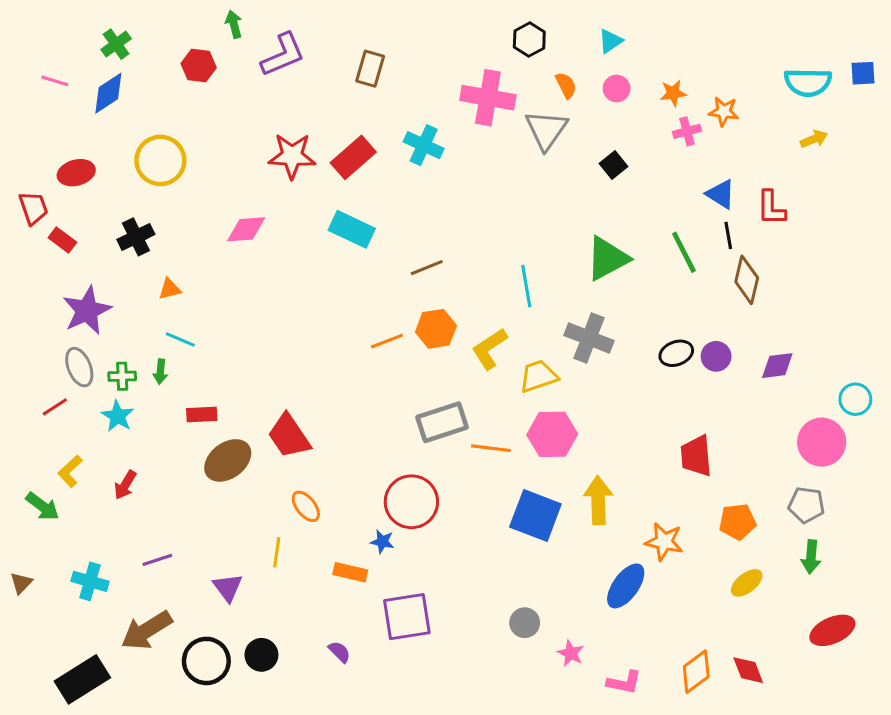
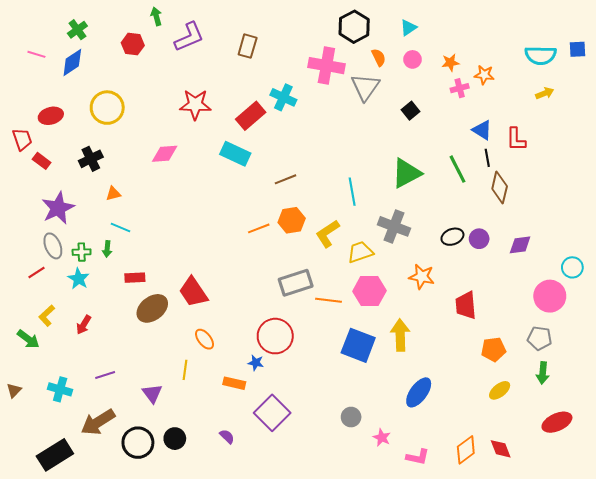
black hexagon: (529, 39) -> (354, 27), size x1.4
red rectangle: (353, 157) -> (251, 116), moved
orange star: (664, 542) -> (422, 277), moved
purple square: (407, 617) -> (272, 413), turned -36

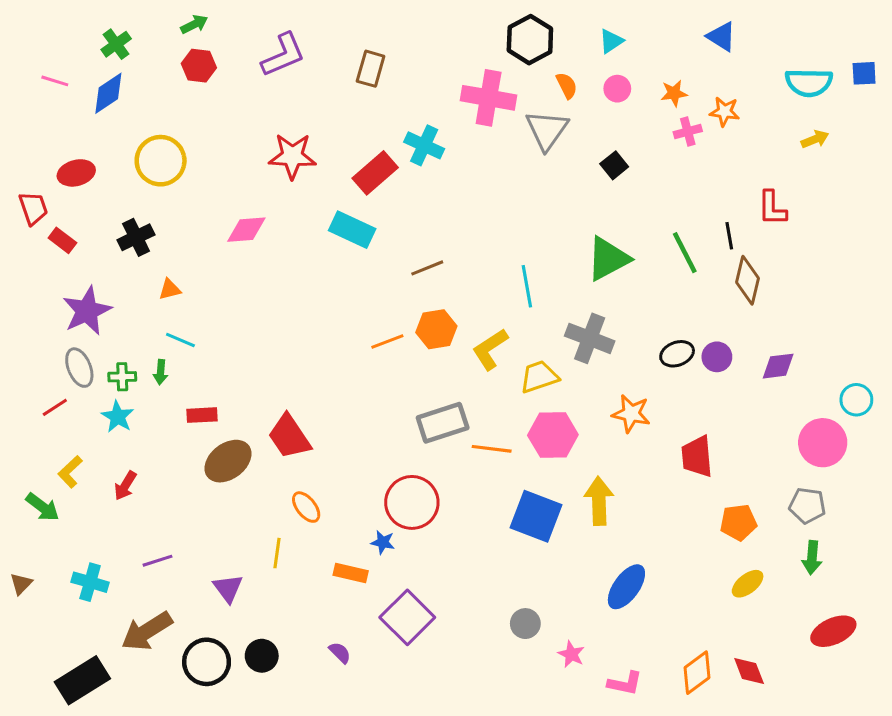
green arrow: (156, 16) -> (194, 24), moved, turned 78
blue triangle: (482, 130) -> (722, 37), moved

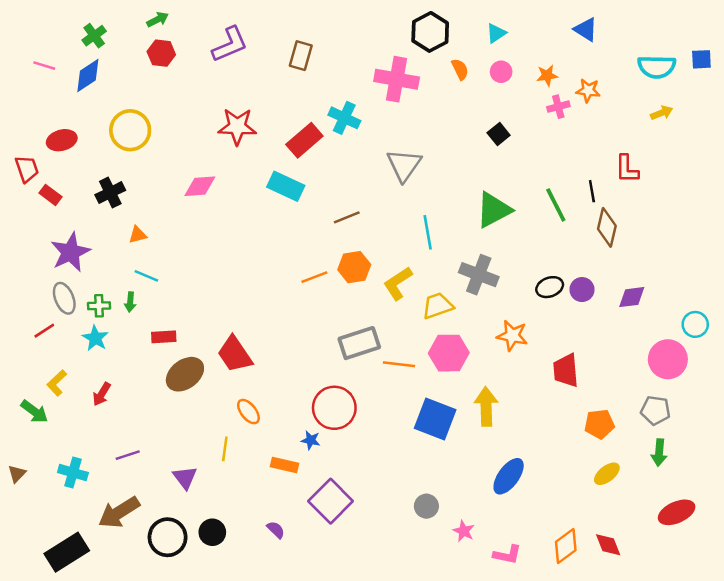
gray triangle: (547, 130) -> (404, 165), moved

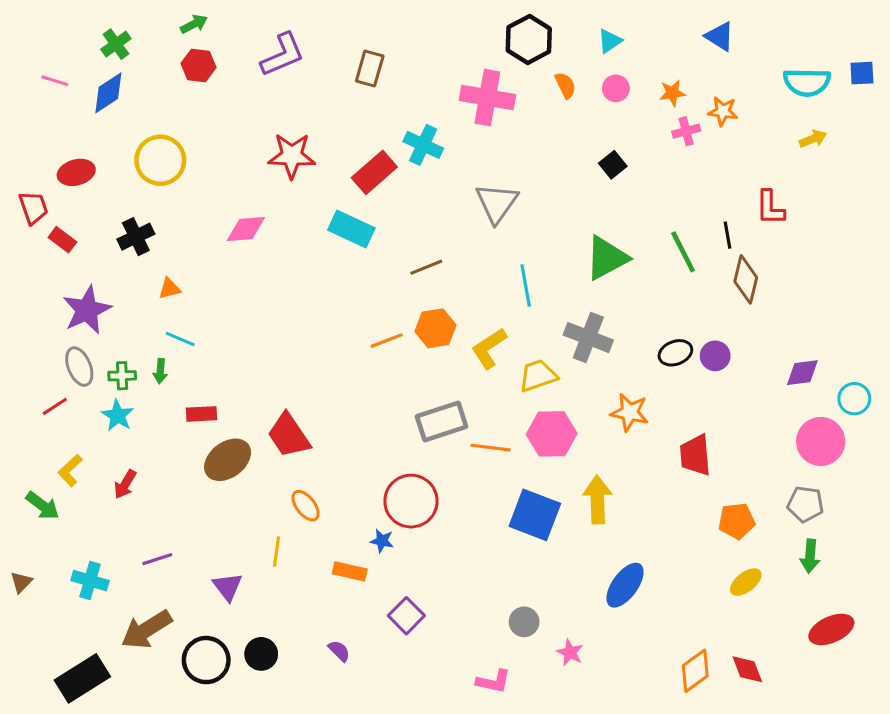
purple diamond: (632, 297) -> (802, 373), moved
purple square: (331, 501) -> (406, 616), size x0.7
pink L-shape: (507, 555) -> (494, 681), moved

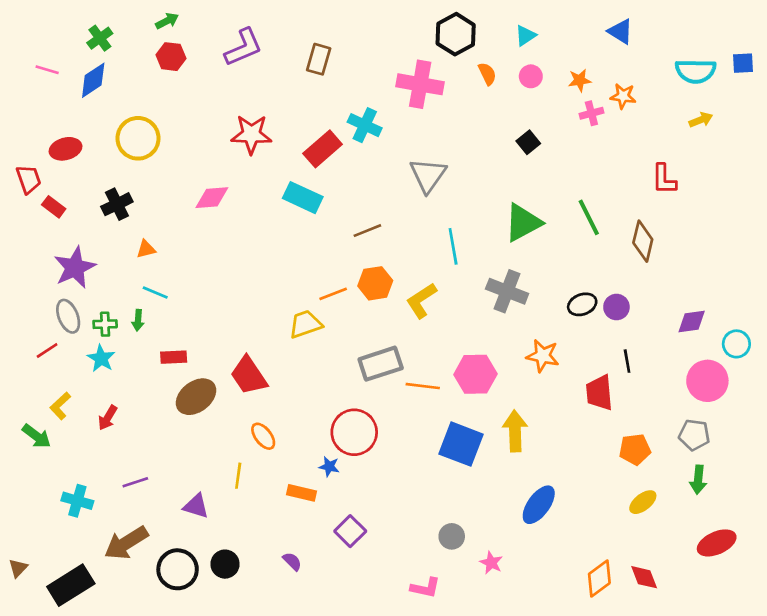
black line: (727, 235) -> (627, 361), moved
yellow trapezoid: (538, 376) -> (305, 324), moved
brown triangle: (21, 582) -> (18, 568), moved
purple triangle: (228, 587) -> (196, 506), turned -36

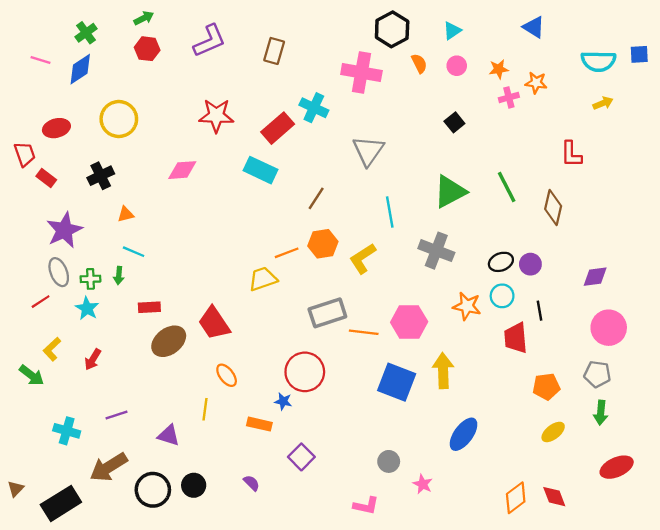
brown line: (367, 231) -> (316, 198), turned -35
cyan circle: (736, 344) -> (502, 296), moved

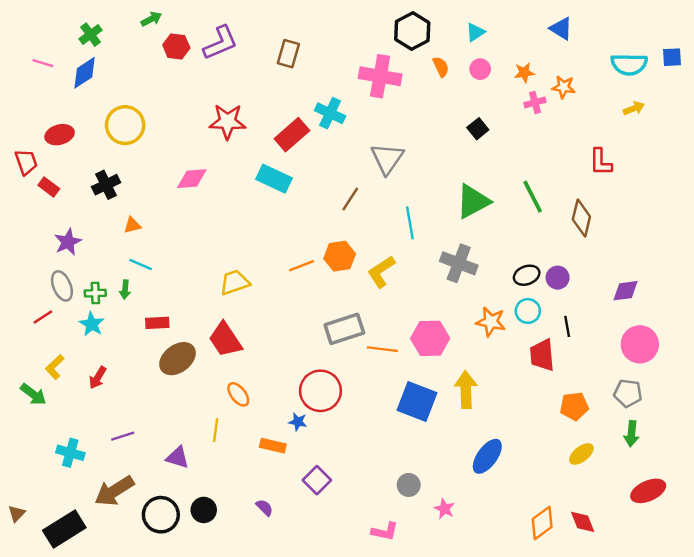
red hexagon: (147, 49) -> (176, 46), moved
brown line: (316, 198) -> (350, 199), moved
purple star: (64, 230) -> (68, 242), size x0.7
yellow trapezoid: (263, 279) -> (235, 282), moved

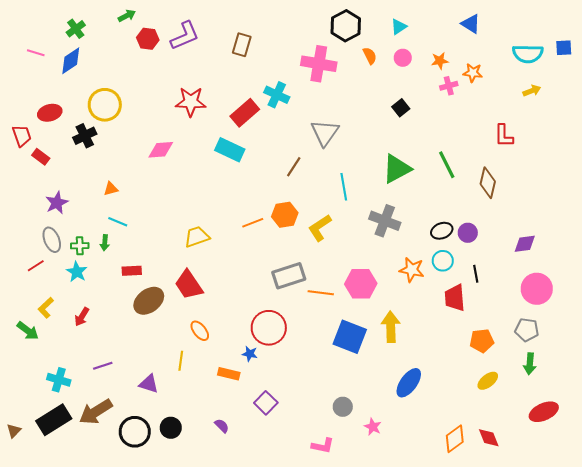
black cross: (106, 185) -> (85, 136), moved
black rectangle: (64, 529) -> (54, 420), moved

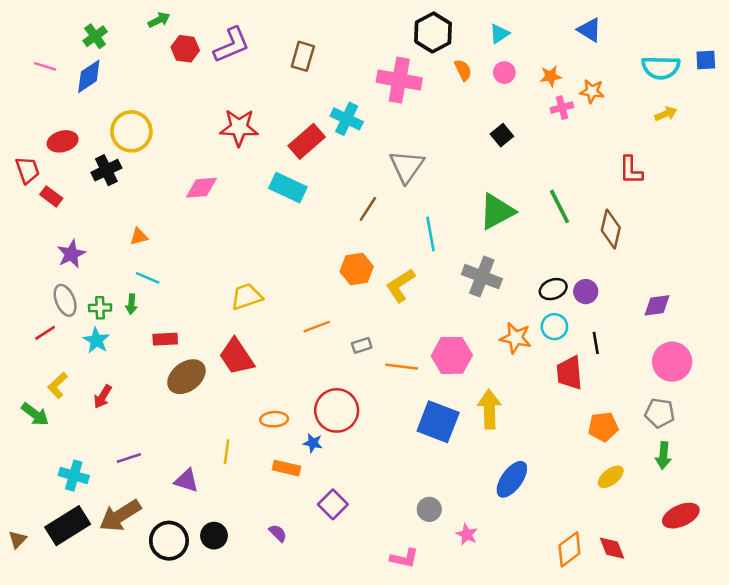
orange line: (253, 223) -> (317, 327), moved
gray rectangle: (289, 276) -> (362, 345), size x0.5
orange ellipse: (200, 331) -> (274, 419), moved, turned -55

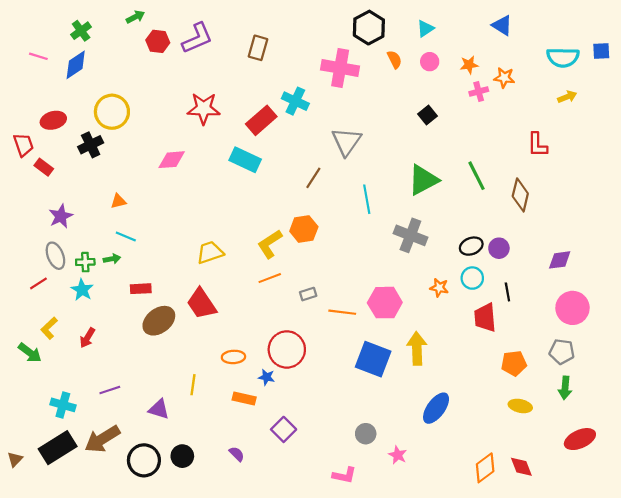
yellow L-shape: (400, 285) -> (270, 244), moved
green arrow: (131, 304) -> (112, 259), turned -105
orange star: (516, 338) -> (439, 288), size x0.7
yellow ellipse: (611, 477) -> (520, 406), turned 50

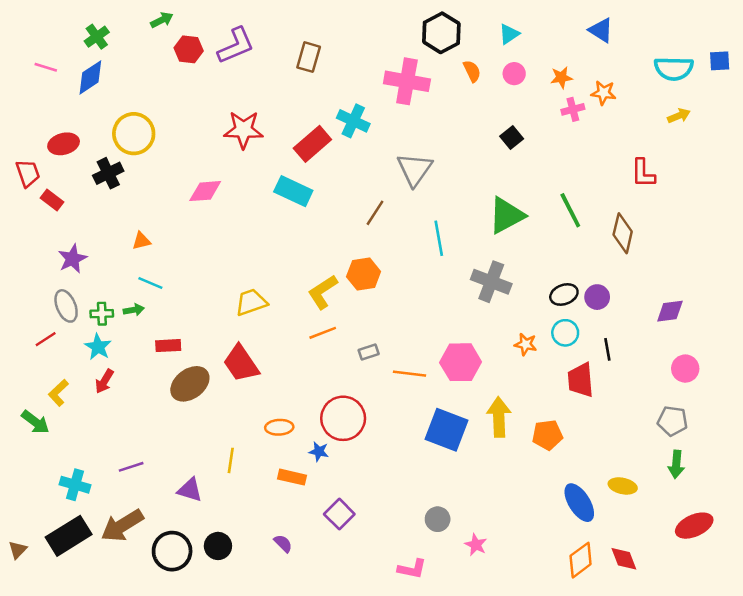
pink circle: (572, 308) -> (685, 369), size x0.7
red arrow: (87, 338) -> (104, 381), moved
orange pentagon: (514, 363) -> (547, 435), moved
blue ellipse: (436, 408) -> (579, 503), moved, turned -68

